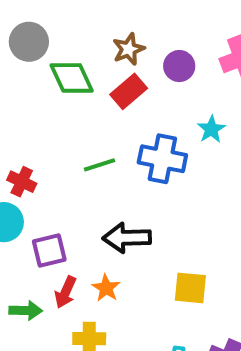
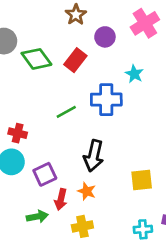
brown star: (129, 49) -> (76, 15), moved
black arrow: (127, 238) -> (94, 156), turned -64

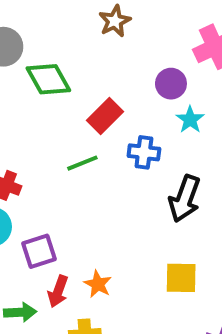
purple circle: (105, 37) -> (171, 84), moved
red rectangle: (75, 60) -> (105, 116), moved
blue cross: (106, 100) -> (144, 152), size x0.7
black arrow: (94, 156) -> (185, 199), moved

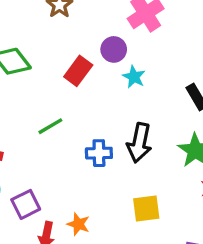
red rectangle: (105, 116) -> (78, 71), moved
blue cross: (144, 152) -> (99, 153), moved

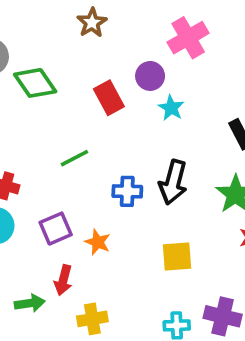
red rectangle: (78, 71) -> (109, 98), turned -68
purple square: (26, 204) -> (56, 229), moved
orange star: (78, 224) -> (98, 242), moved

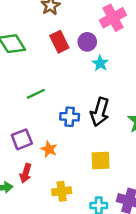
red rectangle: (109, 98) -> (59, 42), moved
yellow cross: (92, 319) -> (62, 191), moved

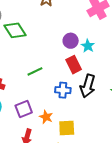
red rectangle: (59, 42) -> (74, 65), moved
purple circle: (87, 42) -> (71, 41), moved
yellow square: (101, 161) -> (67, 128), moved

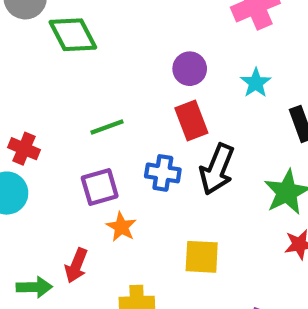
cyan star: (88, 46) -> (256, 83), moved
purple square: (24, 109) -> (100, 187), moved
yellow square: (67, 128) -> (202, 257), moved

